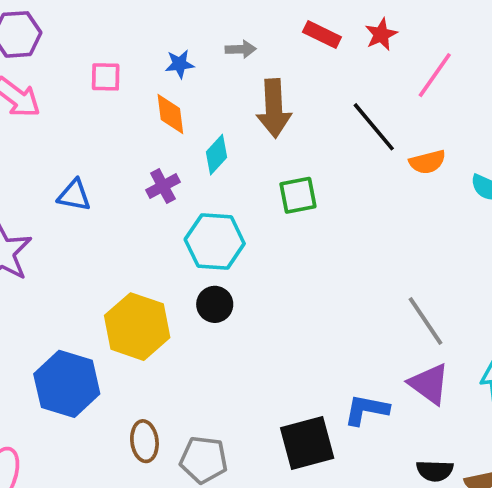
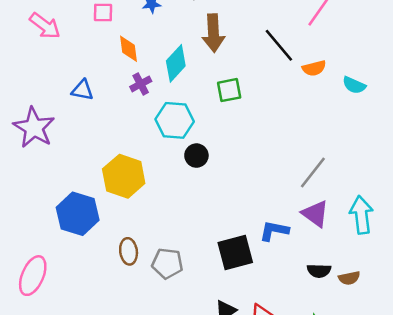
orange diamond: (170, 114) -> (129, 49), moved
cyan diamond: (217, 155) -> (176, 63), size x1.4
black circle: (215, 304) -> (196, 156), moved
gray line: (426, 321) -> (313, 173), turned 72

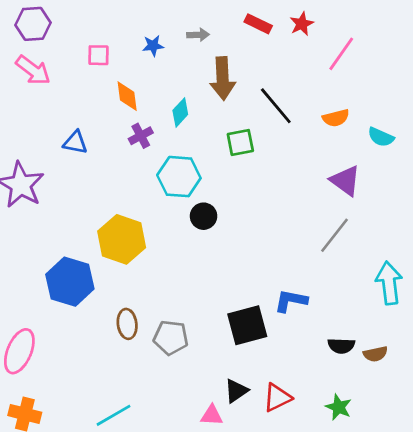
black line: (279, 45) -> (276, 106), moved
cyan diamond: (176, 63) -> (180, 112), size x0.7
purple triangle: (315, 214) -> (345, 181), moved

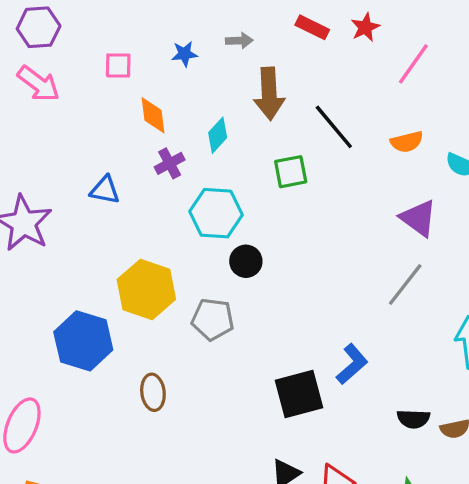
blue triangle: (75, 143) -> (105, 190), moved
blue L-shape: (291, 301) -> (352, 364), turned 128
gray pentagon: (171, 338) -> (213, 319), moved

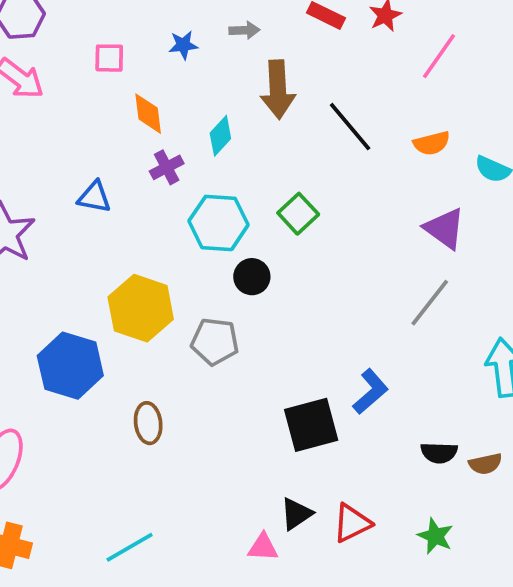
green square: (291, 172) -> (298, 214), moved, turned -32

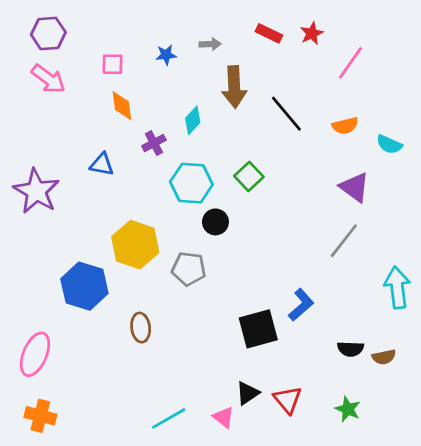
orange diamond: (148, 114) -> (122, 106), moved
red triangle: (352, 523) -> (288, 400), turned -44
cyan line: (130, 547) -> (169, 418), moved
pink triangle: (263, 547) -> (223, 417), turned 35

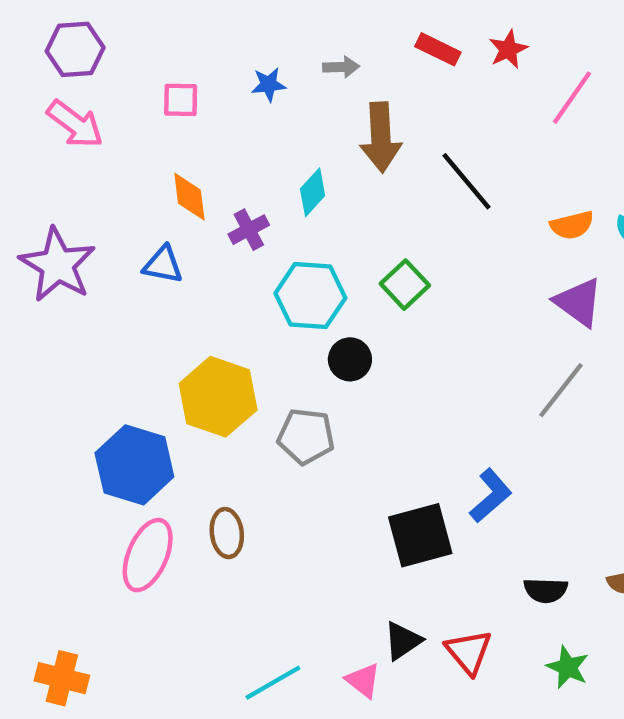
orange diamond: (122, 106) -> (189, 197), moved
orange semicircle: (345, 126) -> (572, 225), moved
purple star: (36, 191) -> (57, 265), moved
black semicircle: (351, 349) -> (546, 590), moved
pink ellipse: (35, 354) -> (148, 555), moved

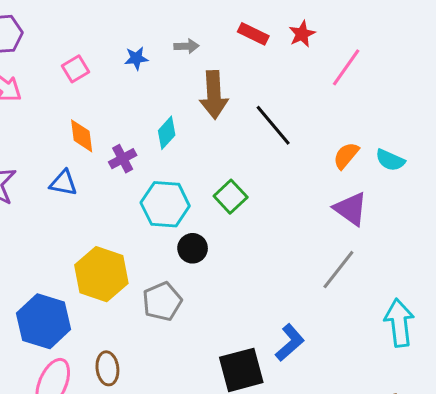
pink square: (181, 100) -> (76, 69), turned -32
orange semicircle: (572, 225) -> (346, 156), turned 144
gray pentagon: (306, 436) -> (162, 301), turned -30

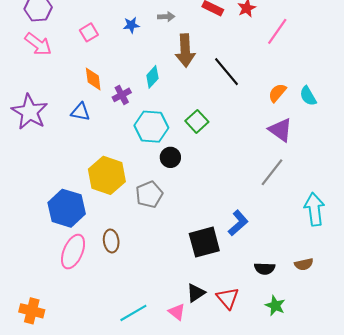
cyan semicircle: (390, 160) -> (308, 96), turned 36

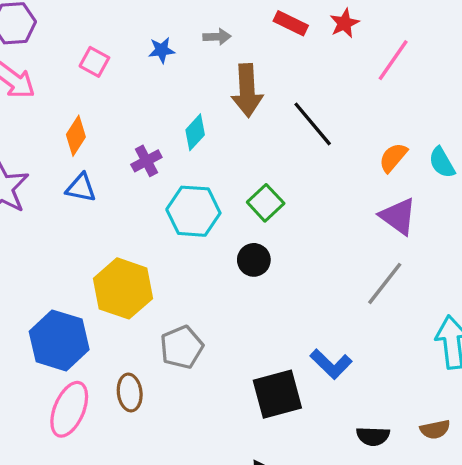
pink square: (89, 32) -> (94, 62), turned -30
orange diamond: (93, 79) -> (76, 136), moved, turned 40
black circle: (170, 157) -> (254, 260), moved
gray pentagon: (149, 194) -> (182, 347), moved
blue L-shape: (238, 223) -> (331, 364), turned 85

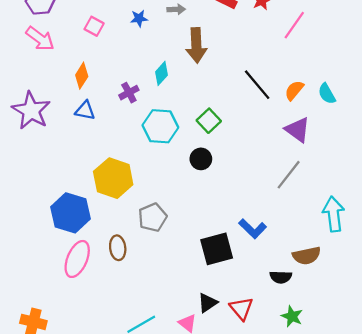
black line: (313, 124) -> (257, 85), moved
brown semicircle: (435, 429) -> (307, 256), moved, size x1.4

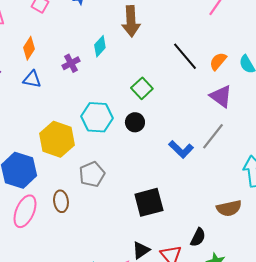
cyan hexagon: (160, 126) -> (97, 117), moved
blue L-shape: (253, 229) -> (181, 149), moved
black semicircle: (281, 277) -> (198, 237), moved, turned -66

